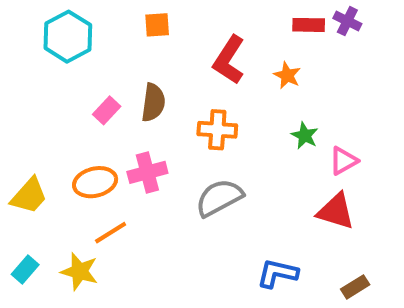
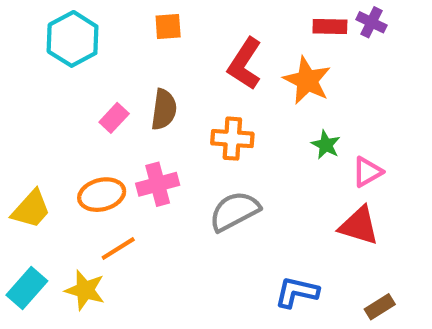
orange star: (287, 75) -> (307, 80), size x1.6
cyan rectangle: (25, 269) -> (27, 288), size x1.4

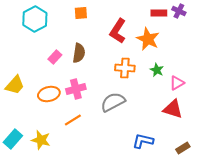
orange cross: (232, 139) -> (125, 68), moved
yellow trapezoid: (31, 209) -> (15, 85), moved
orange line: (118, 249) -> (73, 120), moved

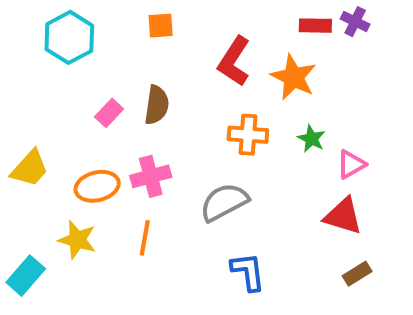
orange line: (73, 120) -> (145, 238), turned -48
yellow star: (41, 140) -> (77, 240), moved
blue L-shape: (143, 141) -> (248, 272), moved, turned 70
brown rectangle: (183, 148) -> (357, 274), moved

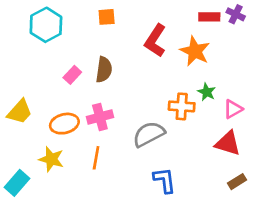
orange cross: (248, 135) -> (182, 106), moved

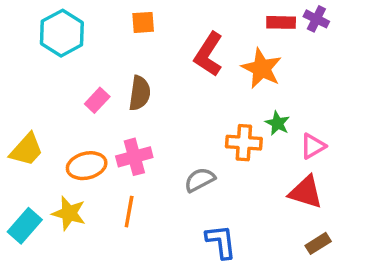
gray semicircle: (149, 134) -> (200, 180), size x0.7
cyan rectangle: (17, 183) -> (25, 226), moved

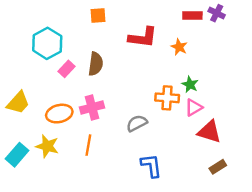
cyan hexagon: (62, 33) -> (47, 43), moved
red L-shape: (209, 54) -> (143, 37), turned -116
orange star: (262, 68) -> (179, 47), size x0.6
pink triangle: (313, 146) -> (194, 107), moved

